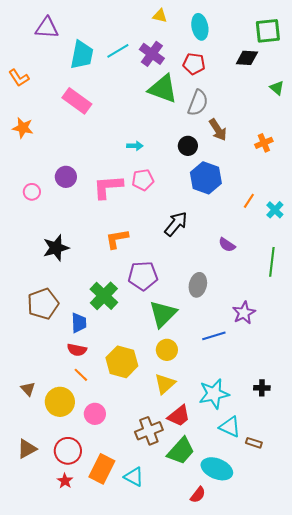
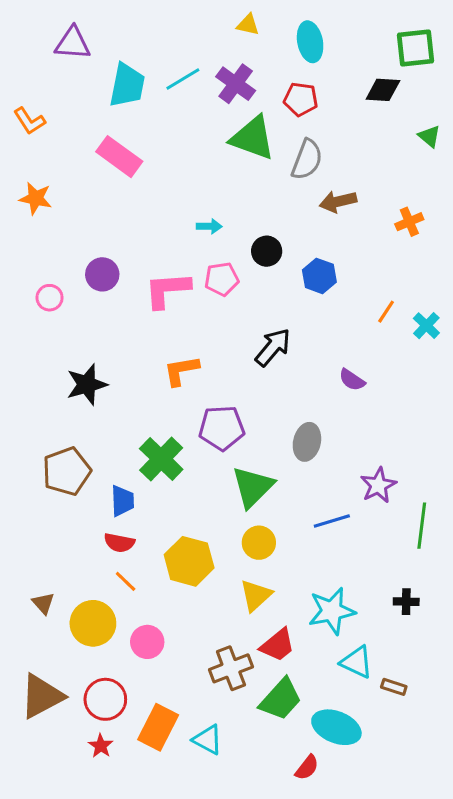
brown arrow: (218, 130) -> (338, 202), turned 110
black circle: (188, 146) -> (267, 251), moved
blue hexagon: (206, 178) -> (319, 276), size x0.7
green line: (272, 262) -> (422, 526), moved
brown triangle: (27, 449) -> (42, 696), size x1.5

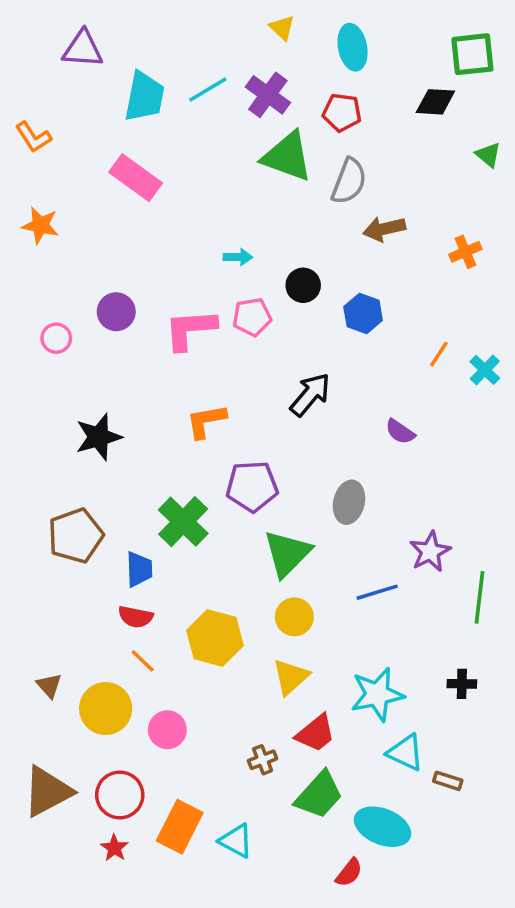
yellow triangle: (248, 25) -> (282, 28), turned 30
brown cross: (231, 668) -> (263, 760), size x0.6

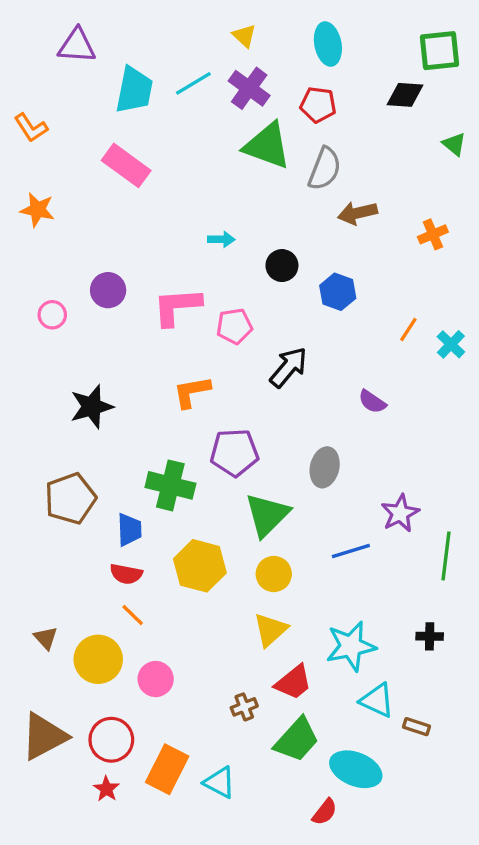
yellow triangle: (282, 28) -> (244, 36), moved
pink pentagon: (252, 317) -> (234, 326), moved
green cross: (183, 522) -> (170, 485), turned -30
yellow hexagon: (215, 638) -> (200, 566), moved

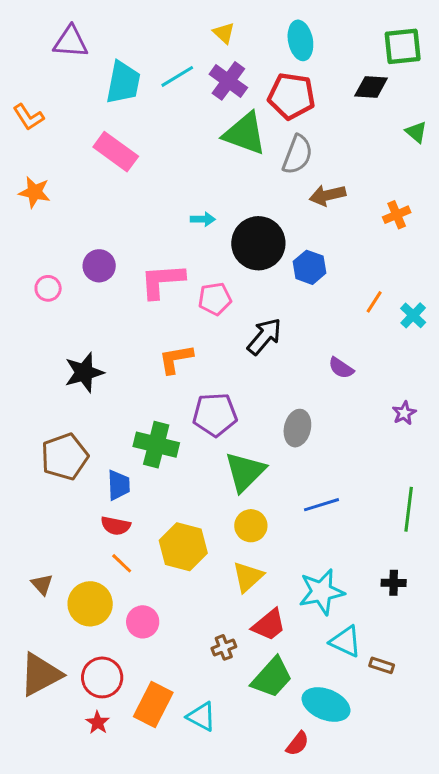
red pentagon: (318, 105) -> (291, 96), size x1.4
black circle: (282, 266) -> (258, 243), size x1.8
purple star: (400, 513) -> (404, 413), moved, size x0.7
yellow hexagon: (200, 566) -> (183, 547), moved

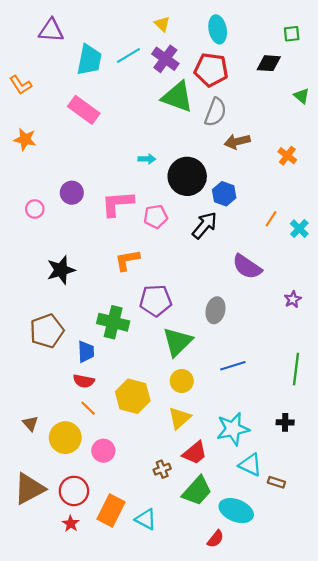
green square: (403, 46) -> (292, 34), size x0.6
orange cross: (397, 215) -> (287, 156), turned -30
black arrow: (264, 336) -> (205, 225), moved
purple semicircle: (341, 368) -> (247, 267), size x1.6

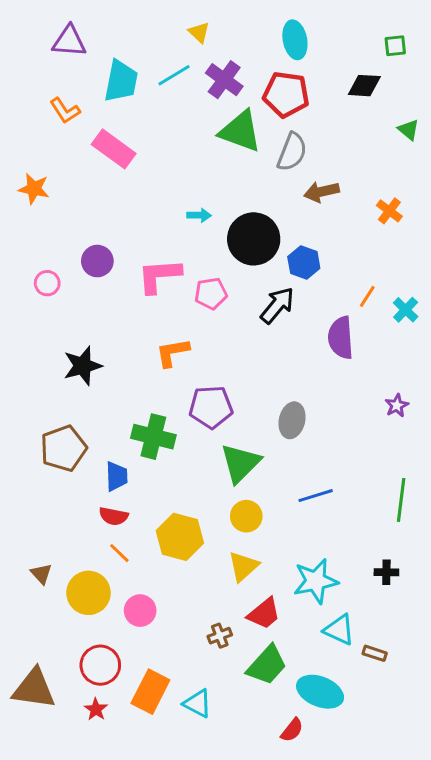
yellow triangle: (162, 24) -> (199, 32), moved
orange L-shape: (21, 85) -> (65, 111), moved
purple semicircle: (247, 267) -> (341, 338), moved, turned 52
brown triangle: (29, 489) -> (34, 689), moved, turned 36

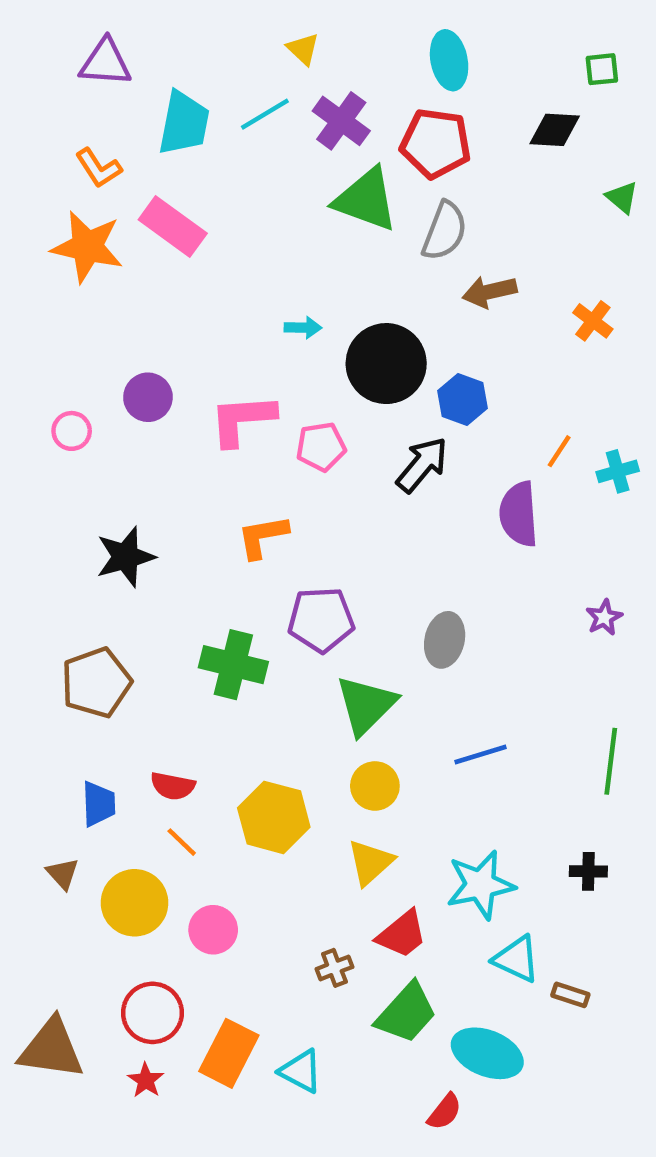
orange star: (34, 189) -> (87, 247), moved, size x1.5
cyan cross: (406, 310) -> (618, 471), turned 30
blue trapezoid: (117, 476) -> (99, 804), moved

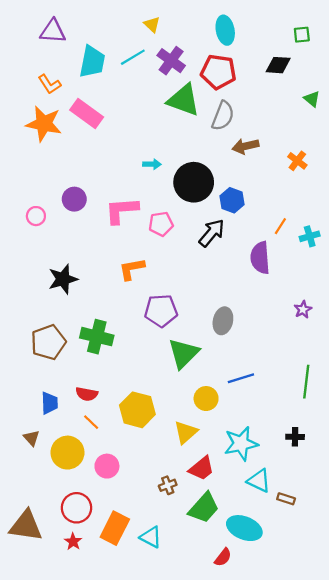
green cross: (233, 665) -> (97, 337), moved
yellow circle: (375, 786) -> (206, 399), moved

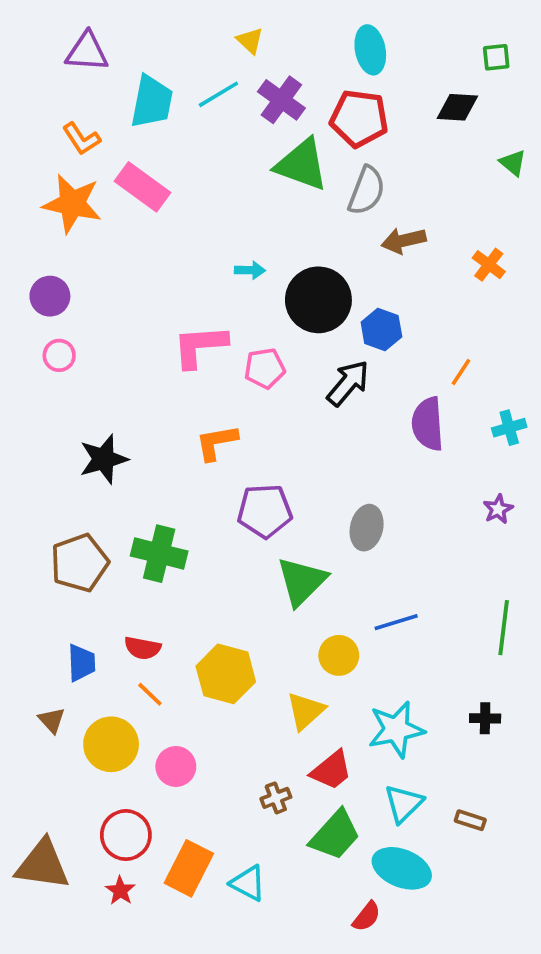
purple circle: (74, 199) -> (50, 296), moved
cyan cross: (310, 236) -> (509, 428), moved
cyan triangle: (259, 481) -> (404, 804), moved, turned 50

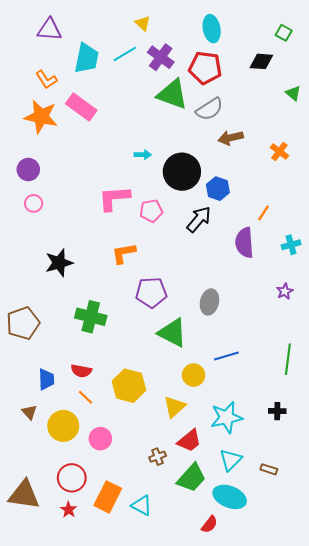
green square: (496, 57) -> (284, 33), turned 35
gray semicircle: (367, 191) -> (209, 109), turned 36
brown pentagon: (80, 563) -> (23, 323), moved
green triangle: (302, 581) -> (172, 333), turned -48

